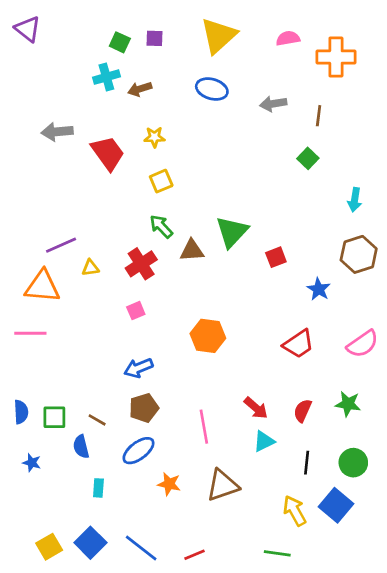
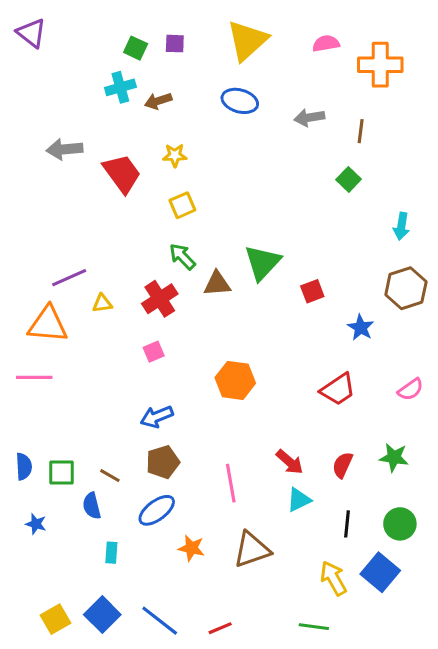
pink semicircle: (363, 344) -> (410, 389), size x0.7

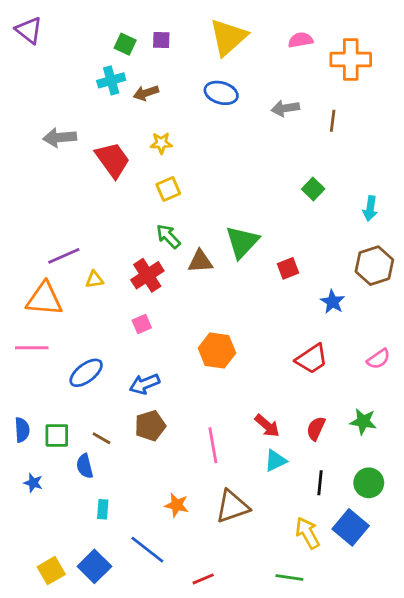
green square: (349, 179) -> (313, 189), moved
blue ellipse: (157, 510) -> (86, 373), moved
blue line: (160, 621) -> (147, 550), moved

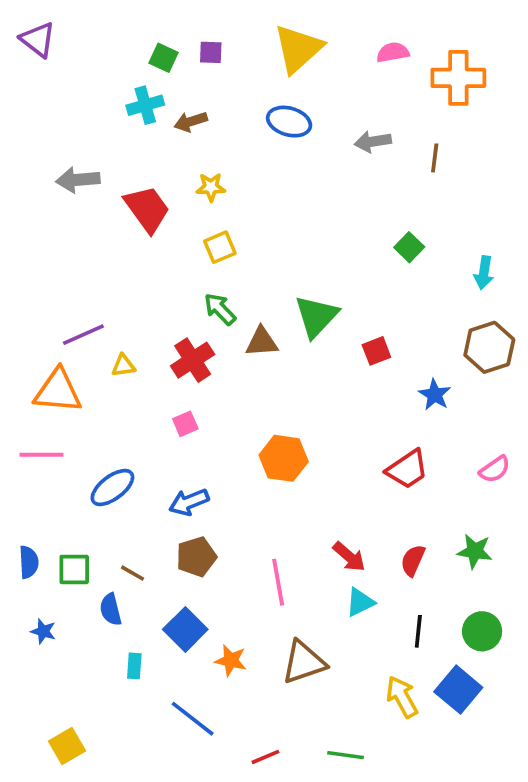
blue square: (94, 566) -> (185, 629), moved
green line: (289, 578) -> (345, 755), moved

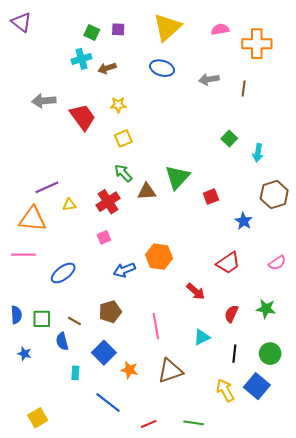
cyan arrow: (484, 273) -> (258, 153), moved
blue arrow: (189, 502) -> (124, 270), moved
red arrow: (349, 557) -> (196, 291), moved

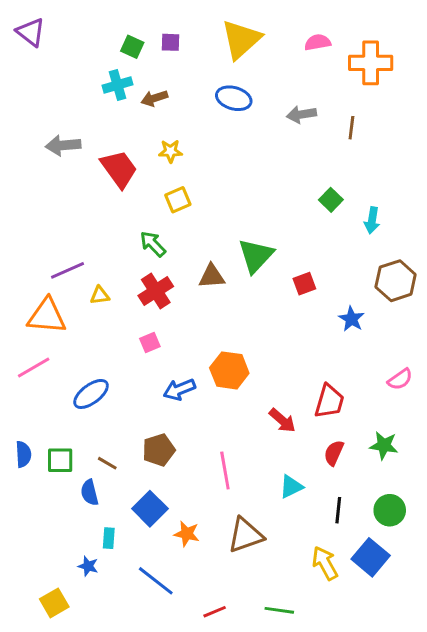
green arrow: (123, 173) -> (153, 244), moved
pink line: (23, 255) -> (34, 367), turned -30
red trapezoid: (228, 263) -> (329, 401), moved, turned -40
blue star: (24, 354) -> (88, 566), moved

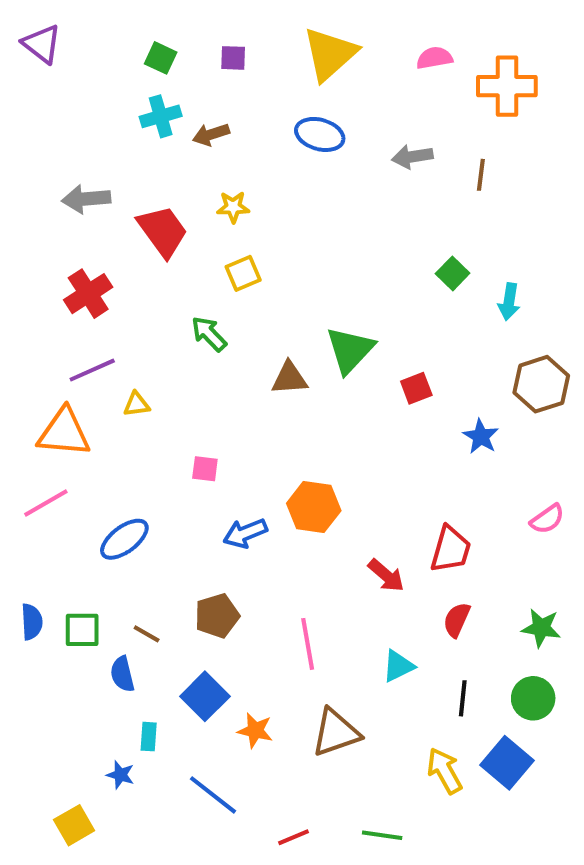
green square: (132, 47) -> (161, 58), moved
red cross: (156, 291) -> (88, 294), moved
pink square: (150, 342) -> (205, 469), turned 30
green star: (384, 445) -> (541, 628), moved

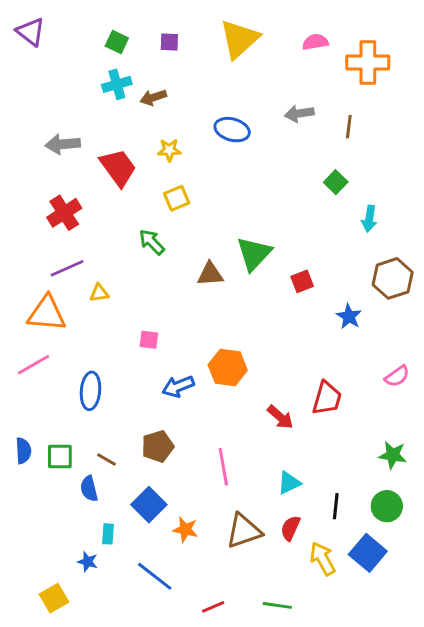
blue ellipse: (320, 134) -> (232, 130), moved
green square: (453, 273) -> (336, 182), moved
blue ellipse: (124, 539) -> (90, 391), turned -48
red semicircle: (457, 620) -> (290, 528), moved

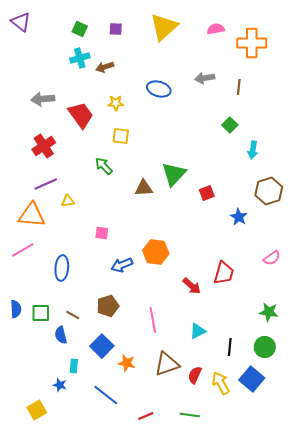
yellow square: (177, 198) -> (121, 136), turned 30
red semicircle: (290, 528) -> (195, 375), moved

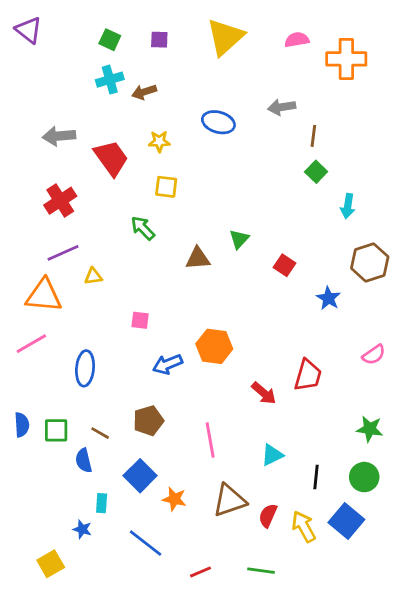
brown line: (239, 87) -> (313, 136), moved
green triangle: (174, 174) -> (239, 239), size x0.6
red square: (207, 193) -> (284, 265), turned -35

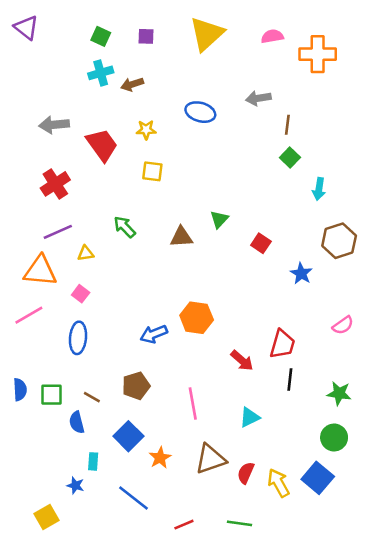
green arrow: (143, 228) -> (125, 227), moved
pink square: (140, 320) -> (81, 294), moved, turned 30
black line: (316, 477) -> (290, 379), moved
orange star: (174, 499) -> (160, 458), turned 30

